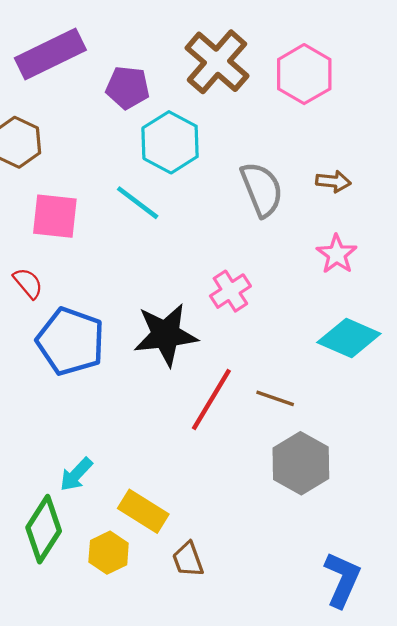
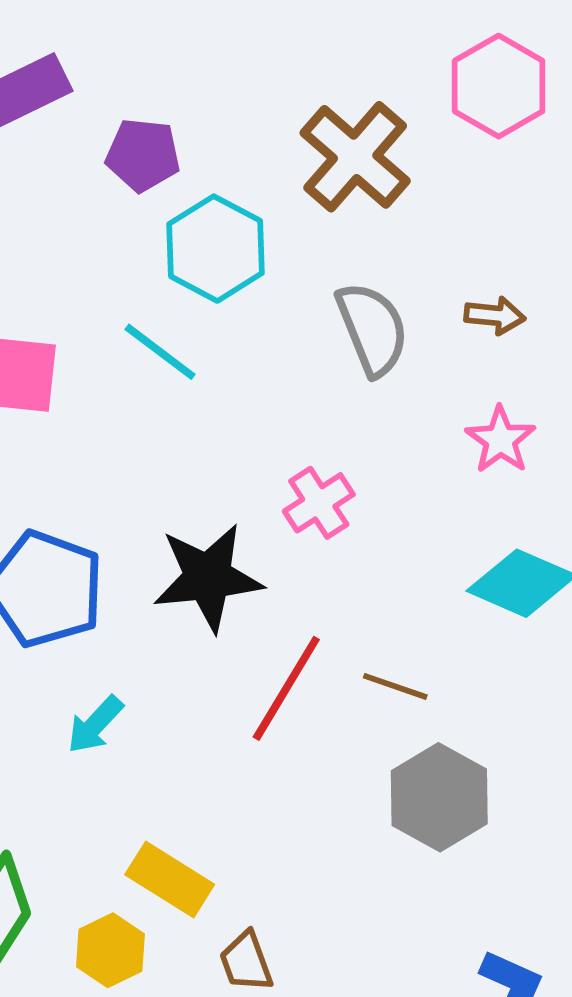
brown cross: (217, 62) -> (355, 157), moved
pink hexagon: (304, 74) -> (499, 86), moved
cyan arrow: (76, 474) -> (95, 725), moved

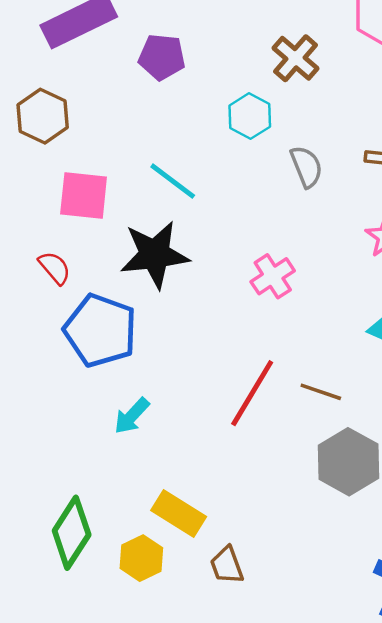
brown cross: (355, 157) -> (296, 58), size x0.7
cyan hexagon: (216, 249) -> (250, 116), moved, size x0.7
gray semicircle: (372, 329) -> (306, 167), size x0.7
black star: (208, 577) -> (155, 255), moved

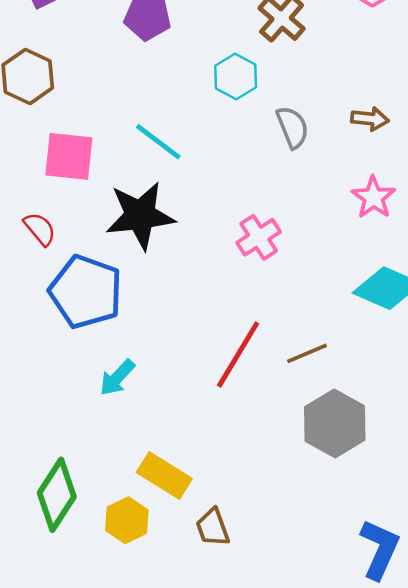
brown line: (321, 392) -> (307, 353), turned -42

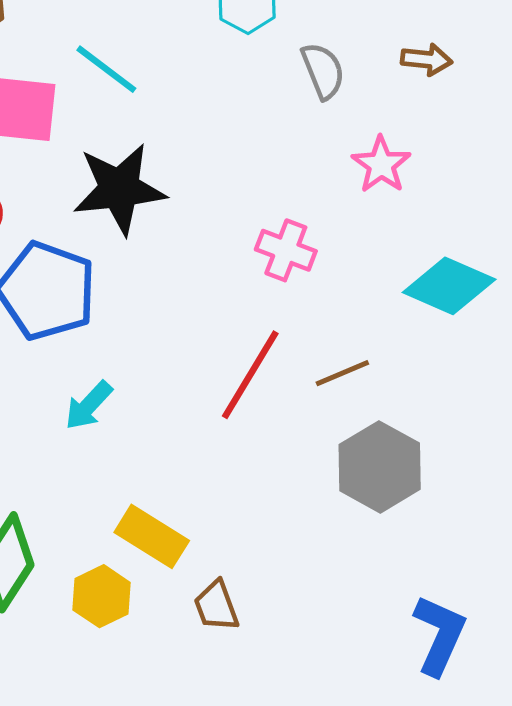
cyan line: (158, 142) -> (106, 69), moved
pink star: (373, 197) -> (381, 165), moved
pink cross: (259, 237) -> (286, 250), moved, turned -36

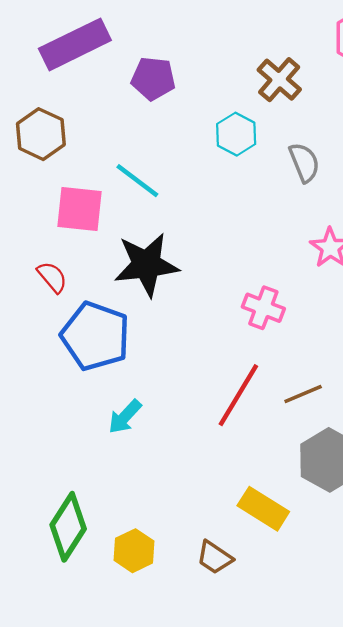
gray semicircle: (323, 71) -> (304, 162), moved
yellow rectangle: (152, 536) -> (263, 509), moved
brown trapezoid: (216, 606) -> (215, 557), turned -36

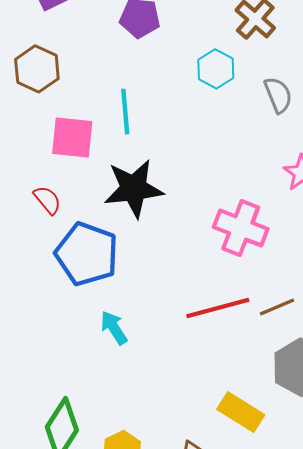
cyan line: (137, 181) -> (125, 112), turned 48
pink cross: (263, 308) -> (241, 228), size x1.4
red line: (238, 395) -> (218, 308), turned 44
cyan arrow: (125, 417) -> (114, 328), turned 104

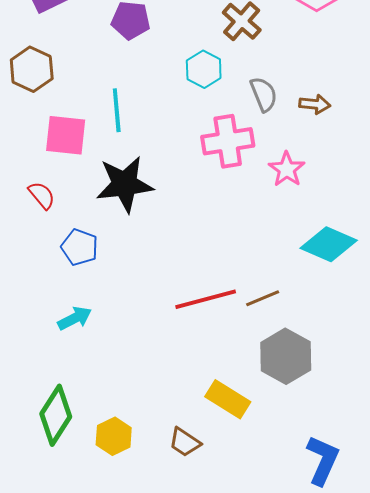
pink cross: (241, 228) -> (228, 141), moved, turned -30
blue pentagon: (87, 254) -> (80, 247), size x0.6
cyan arrow: (114, 328) -> (75, 318), moved, turned 96

